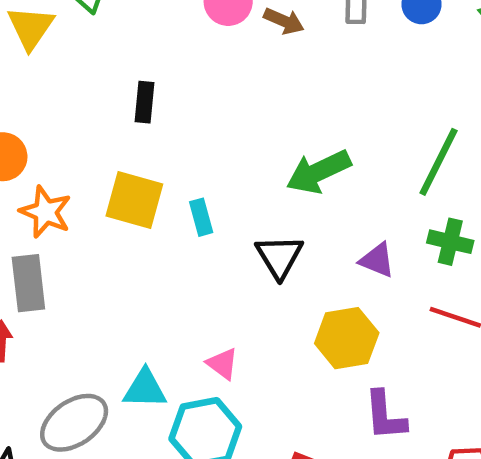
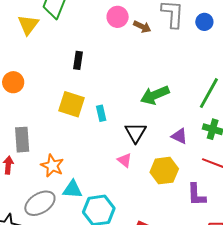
orange star: (46, 212) -> (52, 166), moved
pink triangle: (222, 364) -> (125, 160), moved
purple L-shape: (385, 416) -> (196, 195), moved

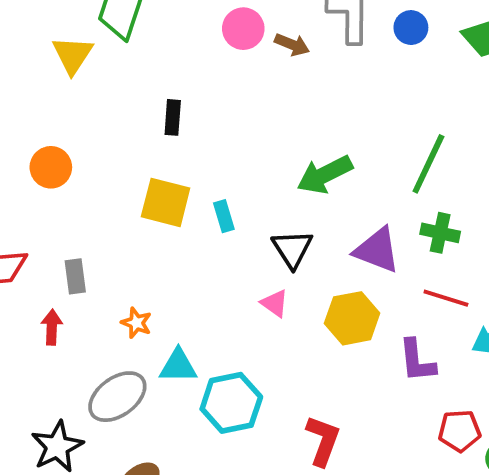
purple triangle: (179, 136) -> (377, 250), size x1.5
gray rectangle: (22, 140) -> (75, 276), size x0.7
orange star: (52, 166) -> (136, 323), size x0.7

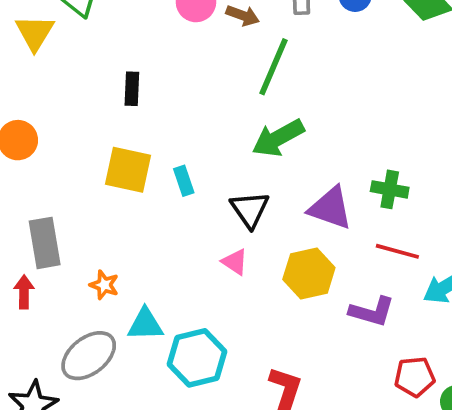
green line: (428, 164) -> (274, 67), moved
gray rectangle: (75, 276) -> (45, 243), size x1.5
purple L-shape: (417, 361) -> (372, 312), turned -66

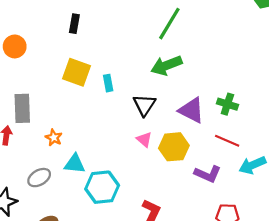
black rectangle: (132, 89) -> (74, 24), moved
pink triangle: (235, 262) -> (144, 139), moved
gray ellipse: (89, 356) -> (39, 178), size x0.7

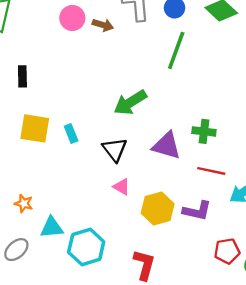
green line: (169, 24) -> (176, 50), moved
yellow hexagon: (174, 147) -> (158, 208), moved

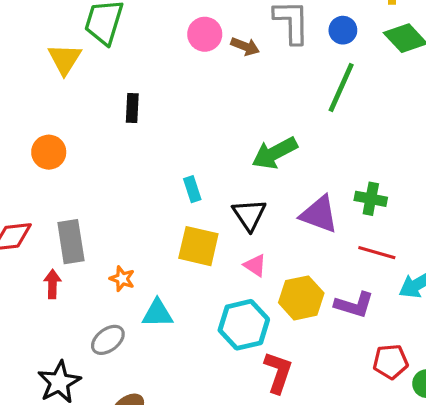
yellow square: (35, 128) -> (198, 246), moved
cyan hexagon: (86, 247) -> (244, 325), moved

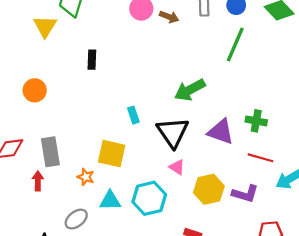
black triangle: (249, 215) -> (173, 132), size x1.4
yellow square: (198, 246) -> (112, 154), moved
cyan hexagon: (244, 325) -> (149, 198), moved

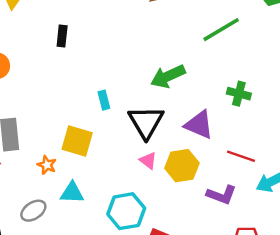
green line: (235, 45) -> (221, 30), turned 32
green cross: (256, 121) -> (239, 94), moved
yellow hexagon: (209, 189) -> (182, 166), moved
cyan hexagon: (149, 198) -> (126, 211), moved

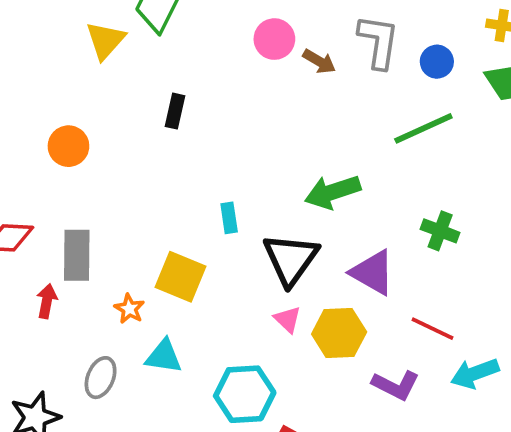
gray ellipse: (33, 211) -> (101, 378), turned -40

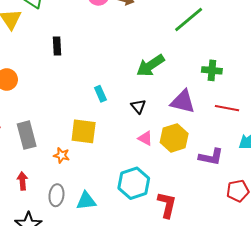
black triangle: (291, 259) -> (138, 106), size x0.5
red arrow: (47, 301) -> (22, 181), moved
red line: (433, 329) -> (227, 108), moved
cyan triangle: (164, 356) -> (86, 201), moved

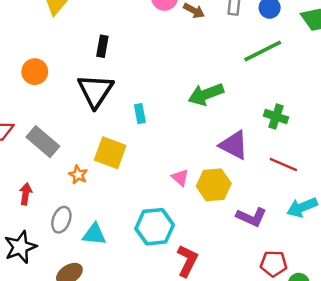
black triangle: (138, 106) -> (95, 91), moved, size x2.0
gray rectangle: (27, 135) -> (43, 142), turned -48

